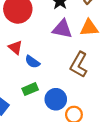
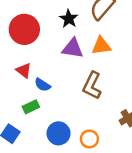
green rectangle: (30, 89) -> (31, 107), moved
blue circle: (56, 99) -> (59, 133), moved

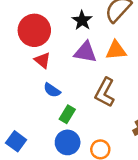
red triangle: (24, 70) -> (42, 60), moved
green rectangle: (31, 107) -> (67, 114), moved, turned -35

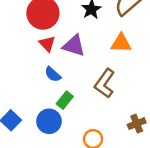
purple triangle: (85, 52) -> (74, 46), moved
blue circle: (68, 142) -> (49, 121), moved

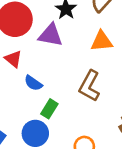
red triangle: (47, 44) -> (13, 59), moved
purple triangle: (74, 46) -> (51, 35), moved

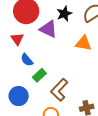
brown L-shape: (89, 86) -> (59, 90), moved
green rectangle: (49, 109) -> (39, 75), moved

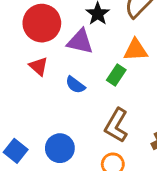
blue semicircle: (27, 60) -> (75, 85), moved
green rectangle: (39, 75) -> (116, 75), moved

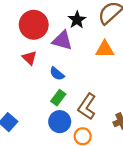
green rectangle: (116, 75) -> (58, 98), moved
blue circle: (60, 148) -> (60, 122), moved

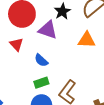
green rectangle: (58, 98) -> (41, 83), turned 32

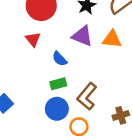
purple triangle: (48, 30) -> (82, 36), moved

